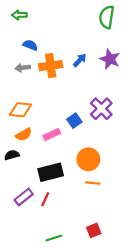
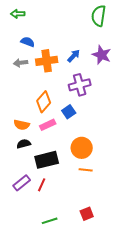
purple cross: (101, 109) -> (80, 85), moved, turned 30
orange diamond: (20, 110) -> (44, 102), moved, turned -55
orange semicircle: (24, 135) -> (22, 125), turned 42
black semicircle: (12, 155) -> (24, 144), moved

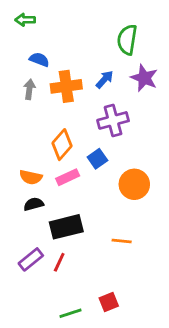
green semicircle: (99, 16) -> (127, 40), moved
gray arrow: (21, 63) -> (29, 89), turned 104
orange circle: (82, 148) -> (134, 184), moved
red square: (87, 214) -> (109, 302), moved

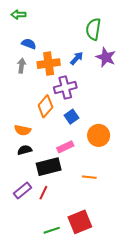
purple cross: (113, 120) -> (65, 87), moved
pink rectangle: (68, 177) -> (65, 147), moved
red square: (109, 302) -> (80, 222), size x1.6

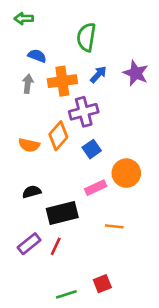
green semicircle: (93, 29) -> (86, 37), moved
orange semicircle: (23, 130) -> (29, 145), moved
pink rectangle: (65, 147) -> (96, 188), moved
red square: (80, 222) -> (102, 284), size x0.6

